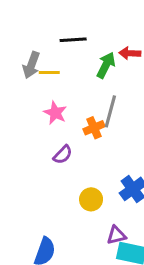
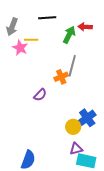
gray arrow: (31, 65) -> (12, 27), moved
pink star: (55, 113) -> (20, 48), moved
yellow circle: (91, 199) -> (73, 127), moved

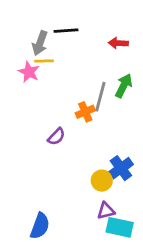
gray arrow: (12, 27) -> (40, 43), moved
green arrow: (69, 35) -> (124, 86), moved

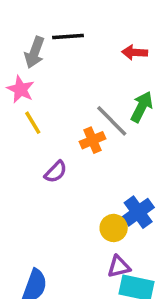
yellow line: (44, 61) -> (33, 123), moved, turned 60
gray line: (100, 97) -> (112, 121), turned -60

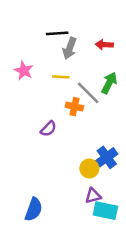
gray arrow: (35, 52) -> (70, 48), moved
yellow line: (33, 123) -> (61, 77), moved, turned -56
orange cross: (92, 140) -> (74, 107), turned 35

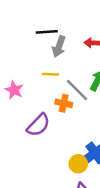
pink star: (24, 71) -> (14, 90), moved
purple semicircle: (48, 129) -> (38, 125), size x1.5

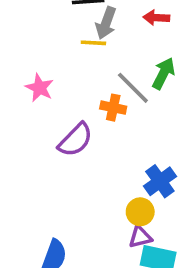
yellow line: (50, 74) -> (93, 43), moved
yellow circle: (78, 164) -> (140, 212), moved

